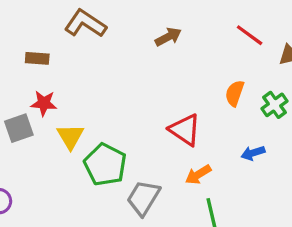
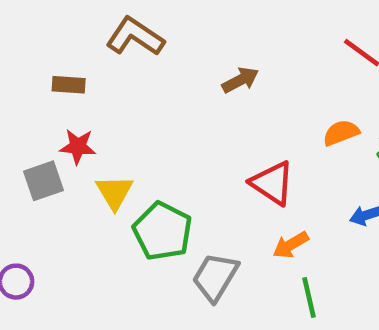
brown arrow: (168, 37) -> (240, 80), moved
orange semicircle: (235, 93) -> (341, 133), turned 50

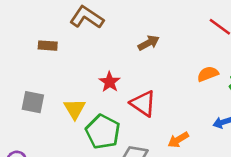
red star: (78, 146) -> (110, 82), moved, turned 30
gray square: (43, 181) -> (33, 102), turned 30
red triangle: (272, 183) -> (143, 103), moved

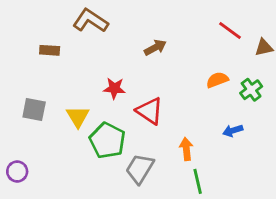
red star: (110, 82) -> (114, 88), turned -30
orange arrow: (178, 140) -> (186, 149), turned 115

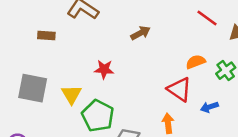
gray square: (34, 109) -> (33, 88), size x1.4
red triangle: (150, 111) -> (179, 89), moved

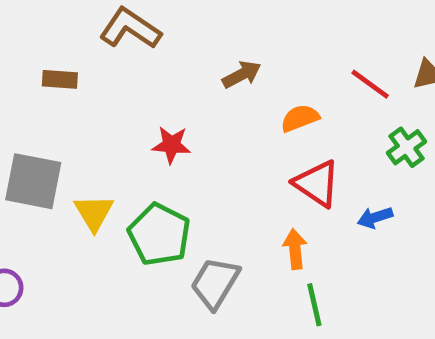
red line: (207, 18) -> (370, 84), moved
orange semicircle: (196, 62) -> (300, 118), moved
yellow triangle: (71, 94) -> (94, 213), moved

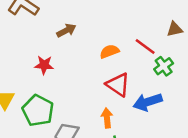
brown arrow: (242, 75) -> (66, 30), moved
red line: (370, 84) -> (145, 46), moved
blue arrow: (375, 218) -> (148, 102), size x1.6

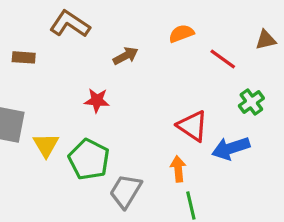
brown triangle: (175, 29) -> (266, 40), moved
red line: (145, 46) -> (223, 59), moved
orange semicircle: (109, 51) -> (181, 34), moved

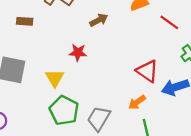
yellow triangle: (46, 145) -> (55, 78), moved
green pentagon: (89, 159) -> (64, 110), moved
orange arrow: (178, 169) -> (137, 102), turned -120

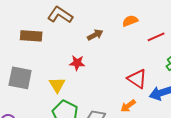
brown rectangle: (25, 21) -> (31, 36), size x1.5
red line: (169, 22) -> (156, 37), turned -60

